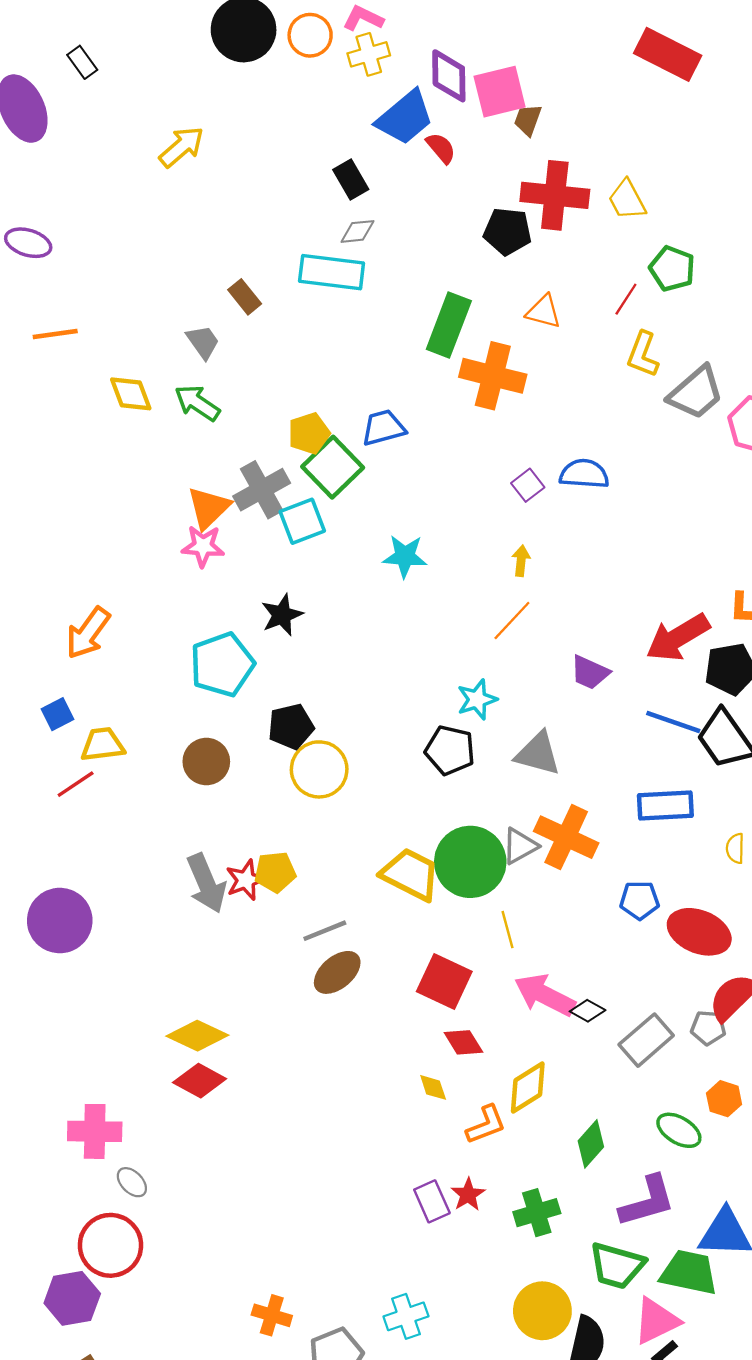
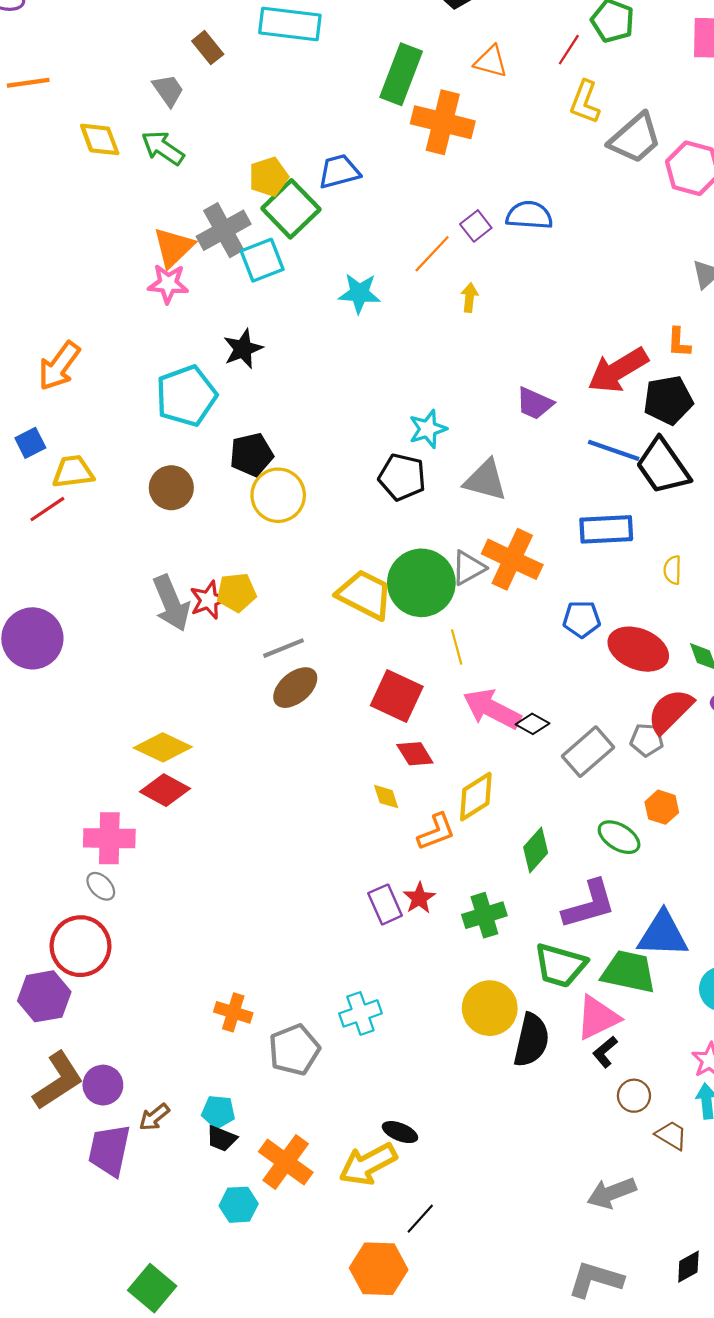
orange line: (512, 621) -> (432, 254), moved
pink cross: (95, 1131) -> (109, 838), moved

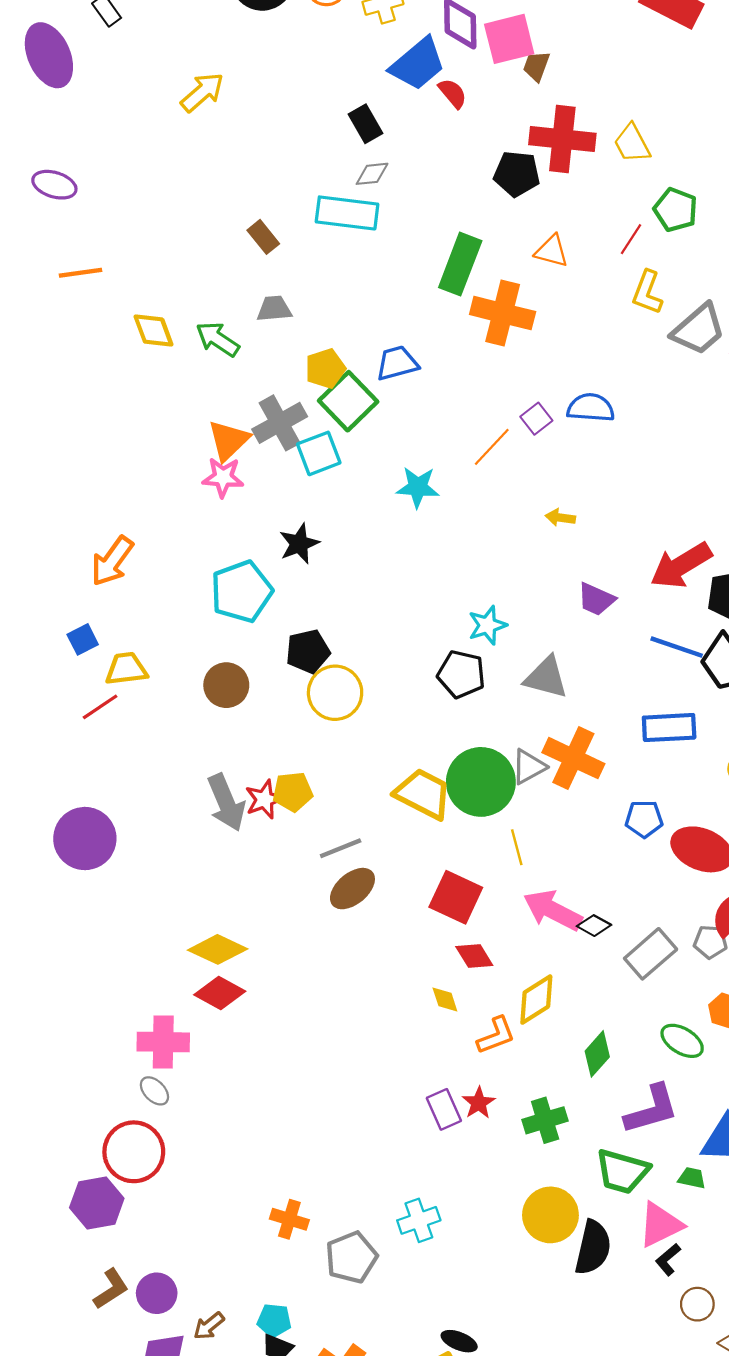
gray trapezoid: (168, 90) -> (274, 309), moved, turned -60
yellow arrow: (469, 298) -> (560, 518), moved, turned -88
green trapezoid: (629, 972) -> (692, 1178), size x0.5
brown L-shape: (58, 1081) -> (111, 1289), size x0.7

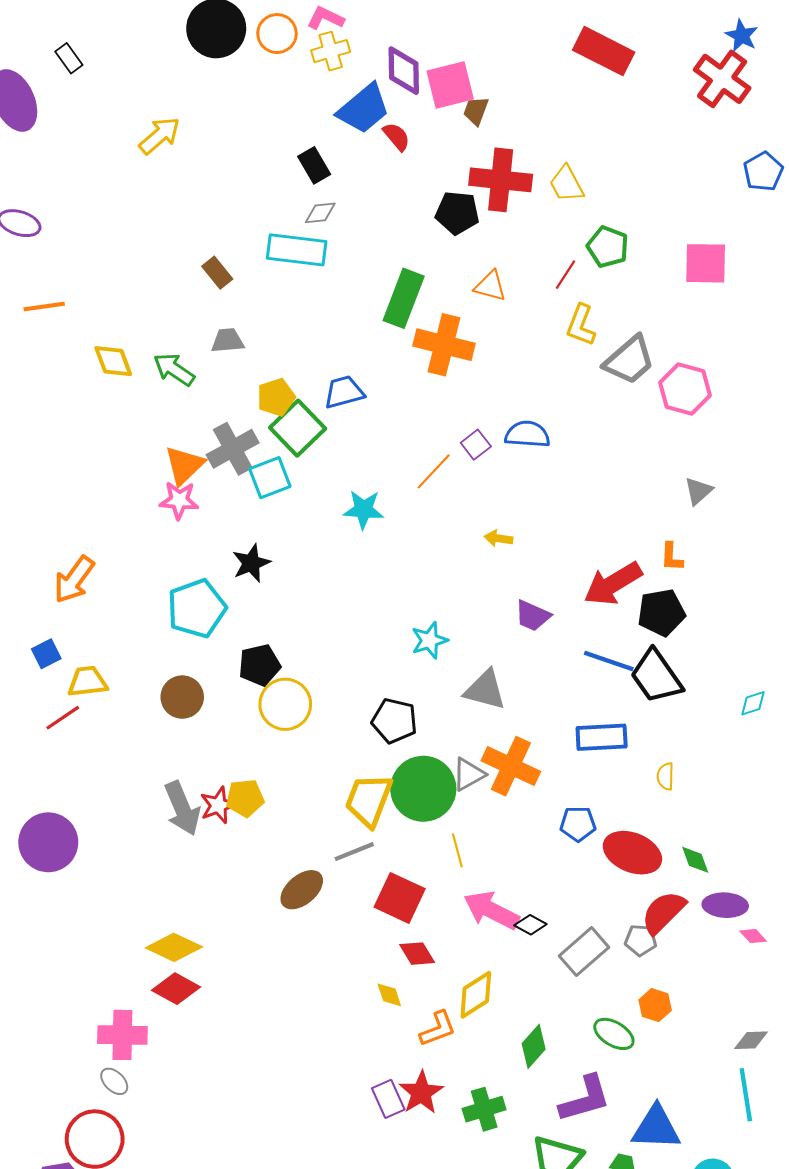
black pentagon: (461, 674) -> (394, 721), moved
yellow trapezoid: (423, 794) -> (369, 800), turned -96
gray line: (341, 848) -> (354, 852), moved
red star: (479, 1103) -> (421, 1093), size x1.4

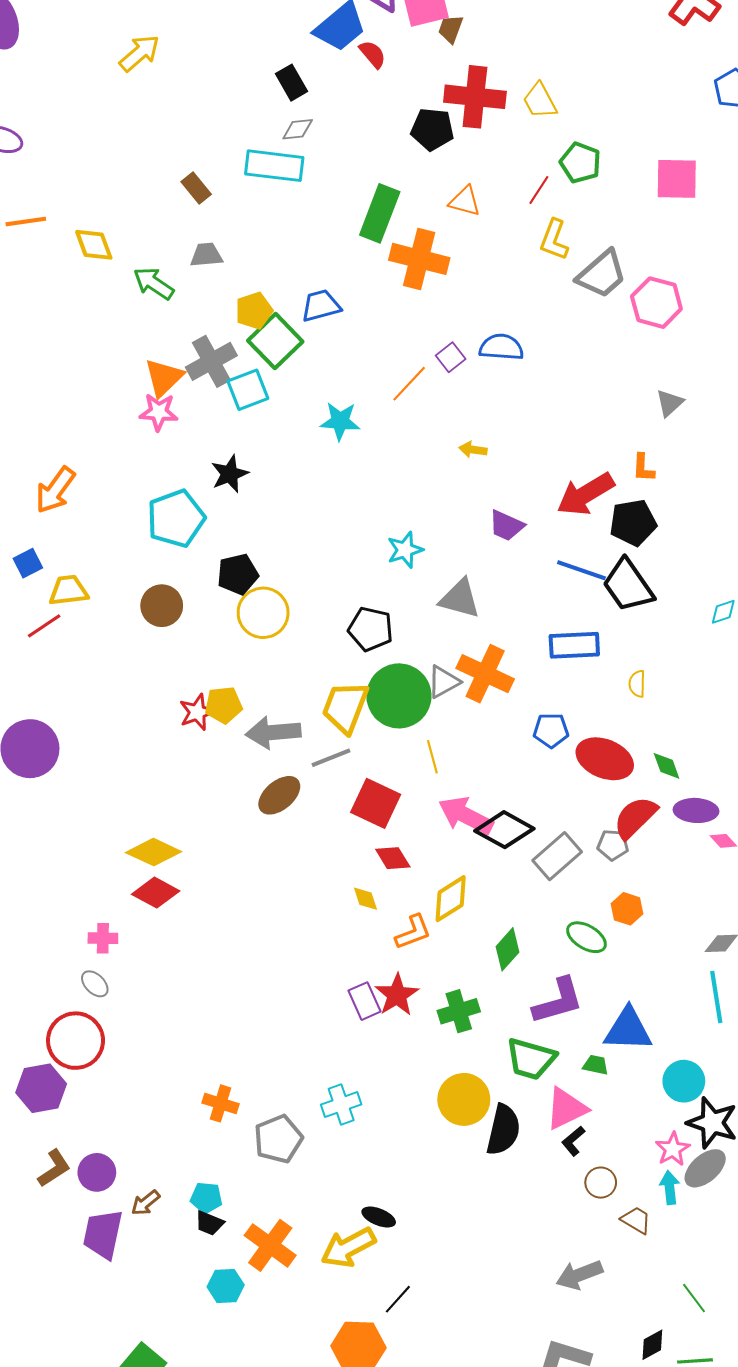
yellow diamond: (113, 361) -> (94, 245), moved
gray arrow: (182, 808) -> (273, 732), moved, turned 108
black diamond: (530, 925) -> (504, 830), size x1.8
pink cross: (122, 1035) -> (103, 938), size x0.6

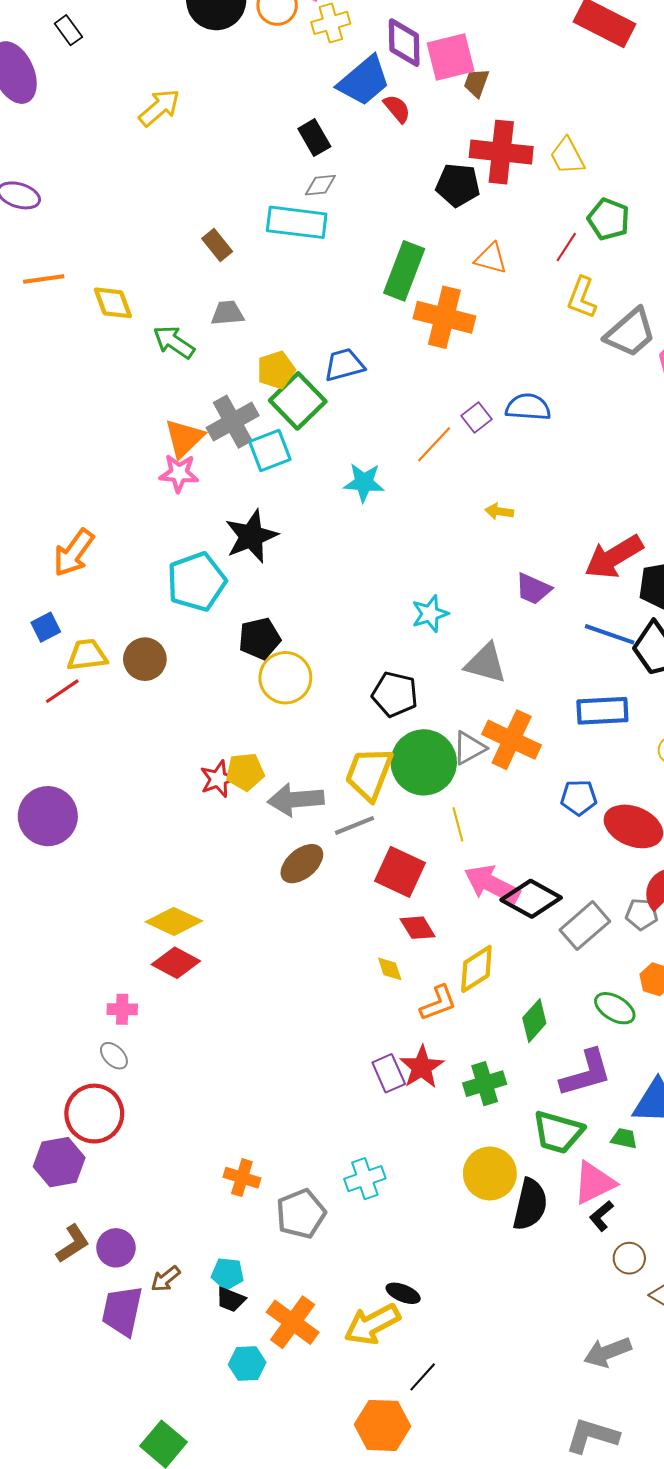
black star: (230, 474) -> (251, 536), size x1.4
brown circle: (162, 606) -> (145, 659), moved

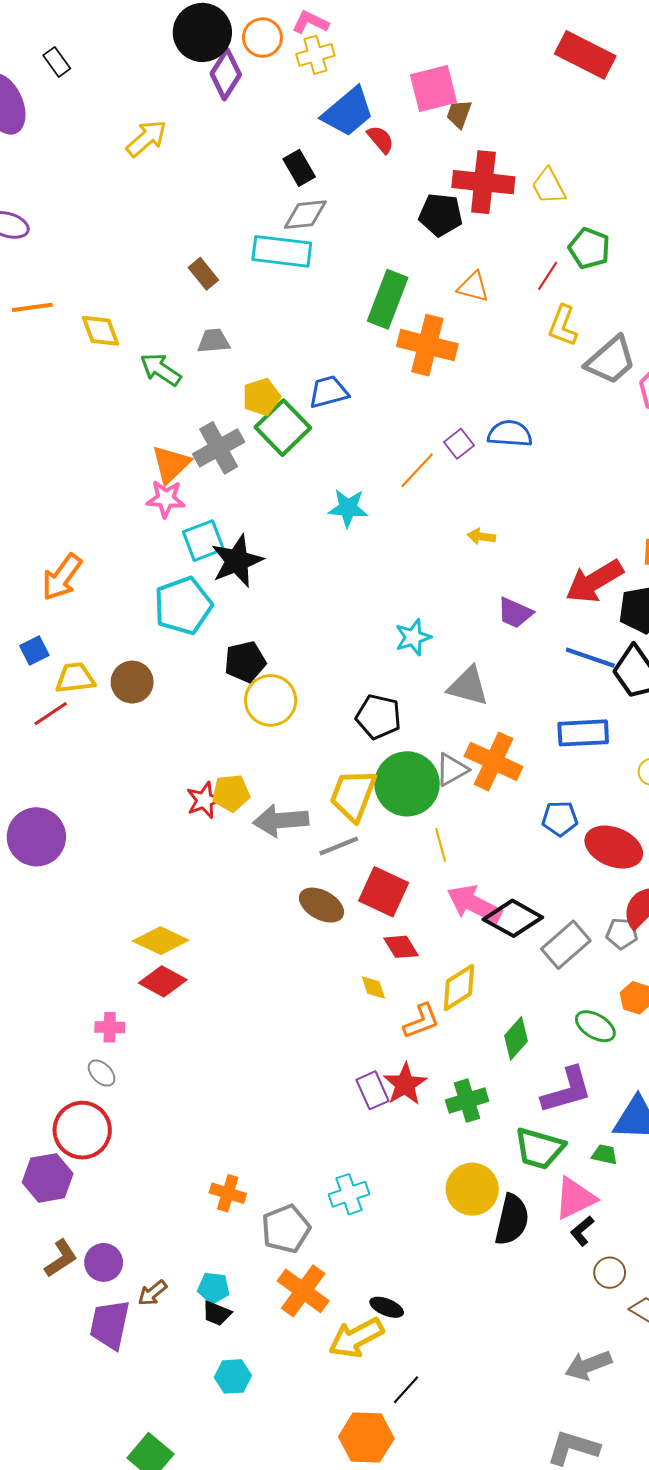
purple diamond: (404, 43) -> (226, 74), moved, turned 33
gray diamond: (320, 185) -> (305, 215), size x1.4
cyan square: (270, 451) -> (203, 541), moved
brown ellipse: (302, 864) -> (321, 905), moved, turned 69
orange cross: (293, 1322) -> (303, 1291), moved

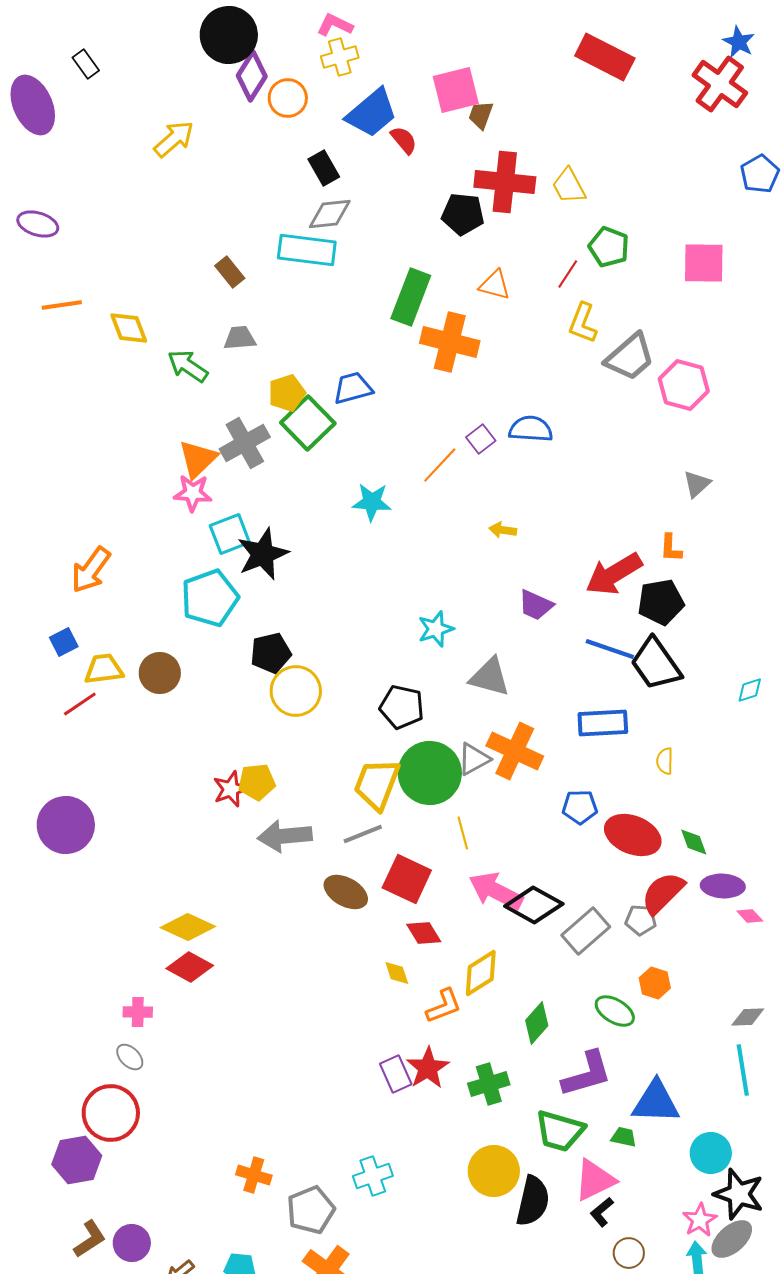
orange circle: (262, 38) -> (288, 98), moved
gray arrow: (281, 821) -> (285, 836), moved

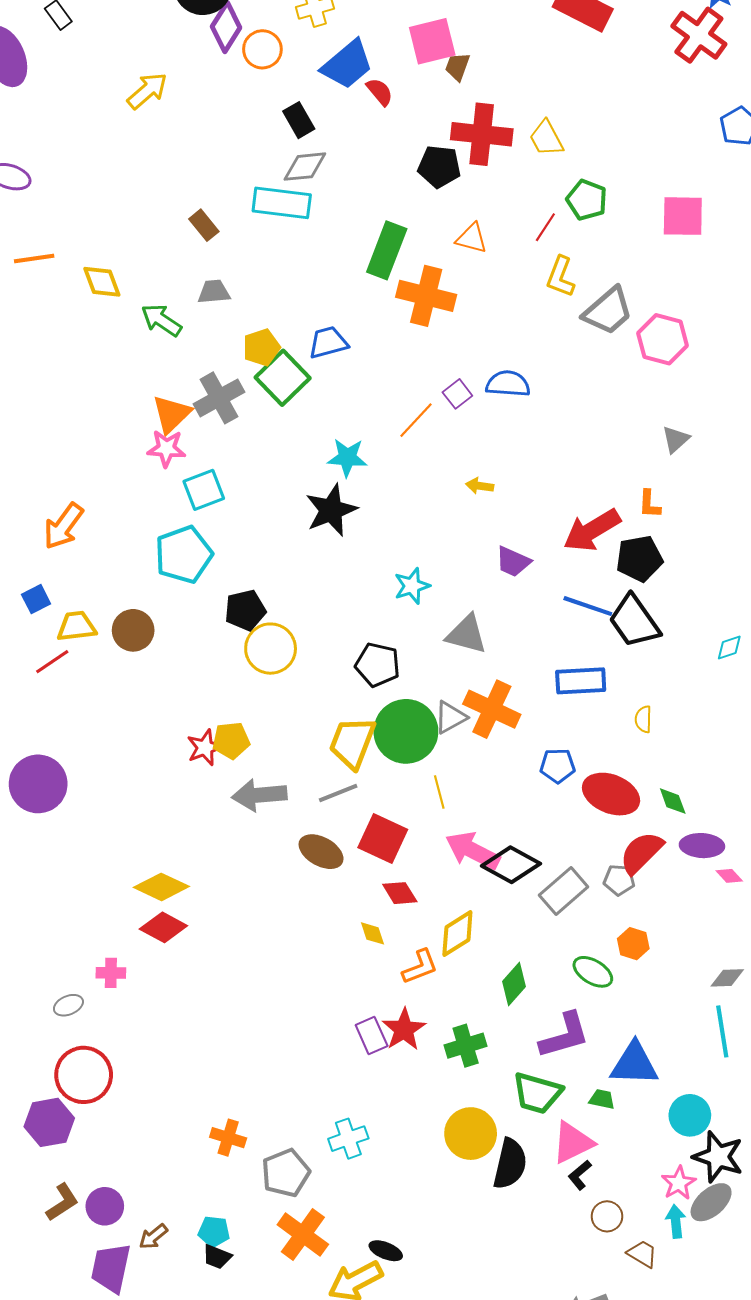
black star: (263, 554) -> (331, 510), moved
gray ellipse: (130, 1057) -> (68, 1005), moved, turned -68

